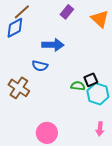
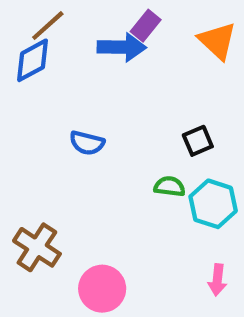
blue arrow: (53, 45) -> (122, 47), moved
black square: (91, 80) -> (198, 141), moved
brown cross: (19, 88) -> (37, 247), moved

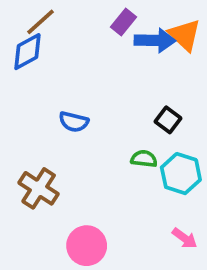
blue arrow: (122, 47) -> (155, 40), moved
black square: (198, 141) -> (168, 120), turned -30
brown cross: (37, 247) -> (39, 188), moved
pink arrow: (217, 280) -> (185, 238), turned -60

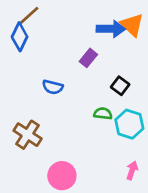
purple rectangle: (124, 22) -> (88, 58), moved
blue diamond: (27, 52) -> (20, 37), turned -36
pink arrow: (185, 238) -> (132, 170), turned -108

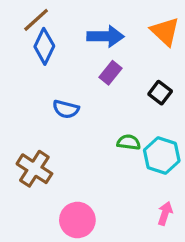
blue arrow: (111, 29) -> (106, 36), moved
blue diamond: (20, 37) -> (44, 46), moved
black square: (120, 86) -> (160, 93), moved

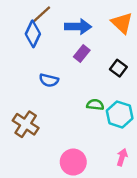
brown line: (36, 20) -> (41, 14), moved
pink circle: (77, 220) -> (73, 162), moved

